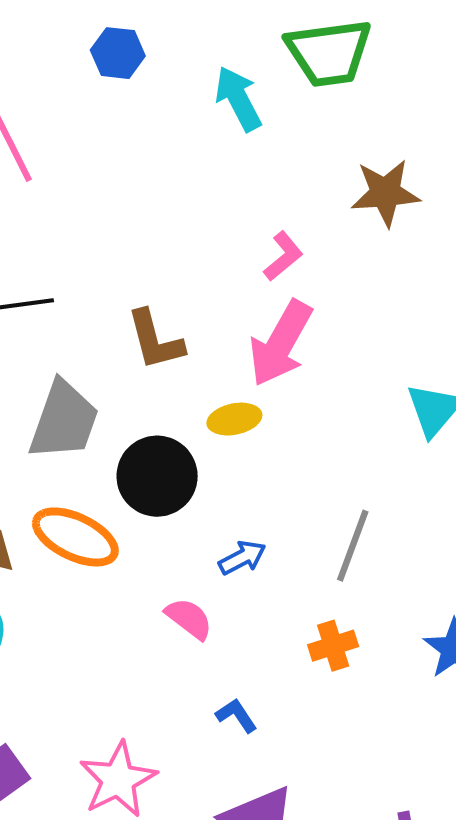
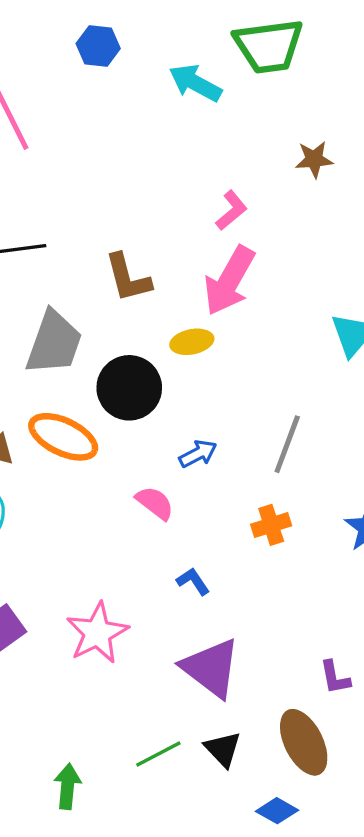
cyan arrow: (238, 99) -> (195, 83), turned -34
brown star: (385, 193) -> (314, 159), size x0.7

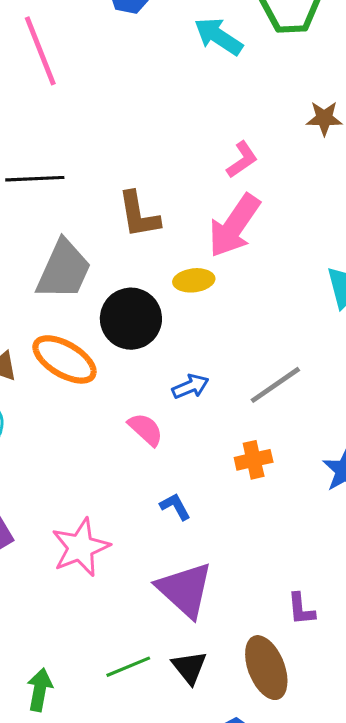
gray line: (287, 444) -> (275, 385), turned 30

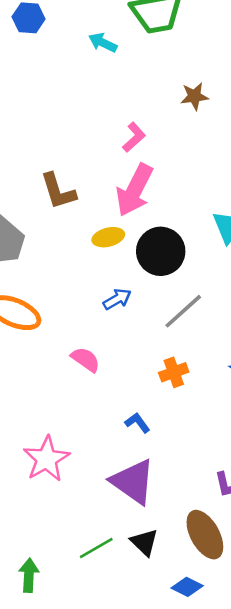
cyan arrow: (218, 36) -> (103, 43), size x0.7
black circle: (131, 319) -> (161, 251), moved
blue arrow: (190, 387) -> (117, 299), moved
blue L-shape: (175, 506) -> (137, 423), moved

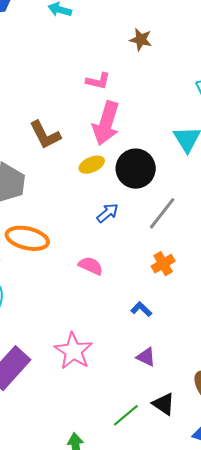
brown star: (194, 96) -> (141, 40), turned 30
pink L-shape: (134, 137) -> (98, 81), turned 65
purple triangle: (133, 482) -> (146, 357), size x0.5

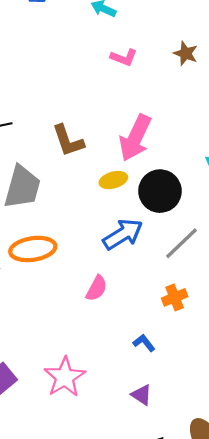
pink L-shape: (98, 81) -> (124, 57), moved
blue arrow: (108, 213) -> (123, 234), size x1.6
orange ellipse: (27, 238) -> (33, 249), turned -30
pink semicircle: (91, 266) -> (97, 288), turned 85

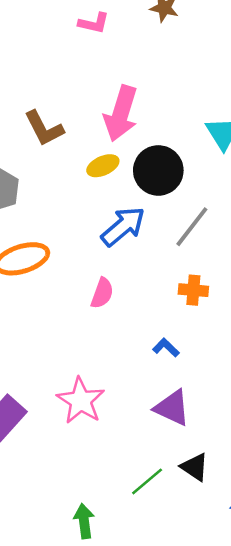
orange cross: (175, 297) -> (193, 290), turned 35
purple triangle: (142, 395) -> (172, 408), size x1.5

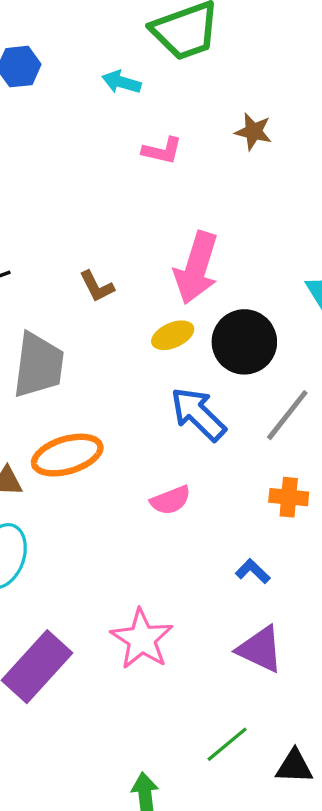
brown L-shape: (44, 128) -> (97, 286), size x0.7
blue arrow: (123, 226) -> (198, 414), turned -96
pink semicircle: (102, 293) -> (171, 500), turned 48
black triangle: (195, 467) -> (294, 766), moved, turned -32

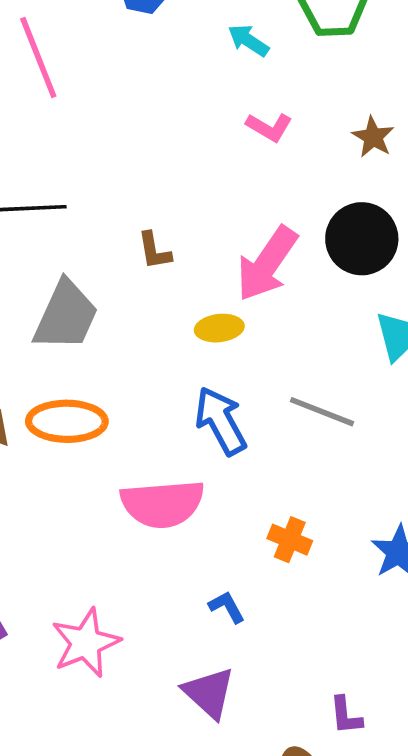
black circle: (244, 342) -> (362, 239), moved
gray line: (287, 415) -> (322, 412), moved, turned 56
pink semicircle: (171, 500) -> (162, 504), size x1.8

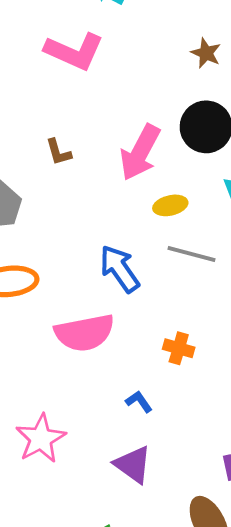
pink L-shape: (269, 127) -> (74, 51), moved, size x1.8
yellow ellipse: (219, 328) -> (170, 205), moved

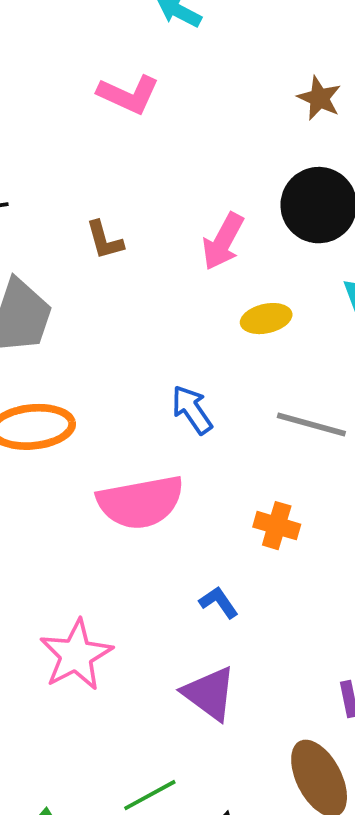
pink L-shape: (74, 51) -> (128, 94), size x0.7
pink arrow: (140, 152) -> (223, 241), size x0.7
gray line: (192, 254) -> (311, 424), moved
blue arrow: (120, 269) -> (192, 410), size x0.7

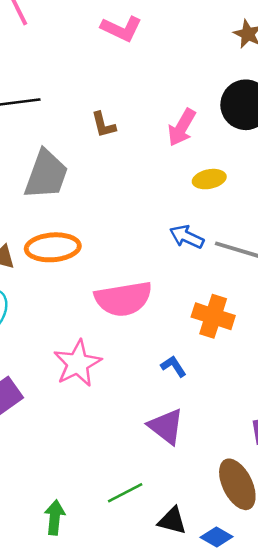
blue arrow: (192, 410) -> (187, 237), moved, turned -32
orange cross: (277, 526) -> (213, 316), size x1.4
pink star: (76, 655) -> (77, 363), moved

